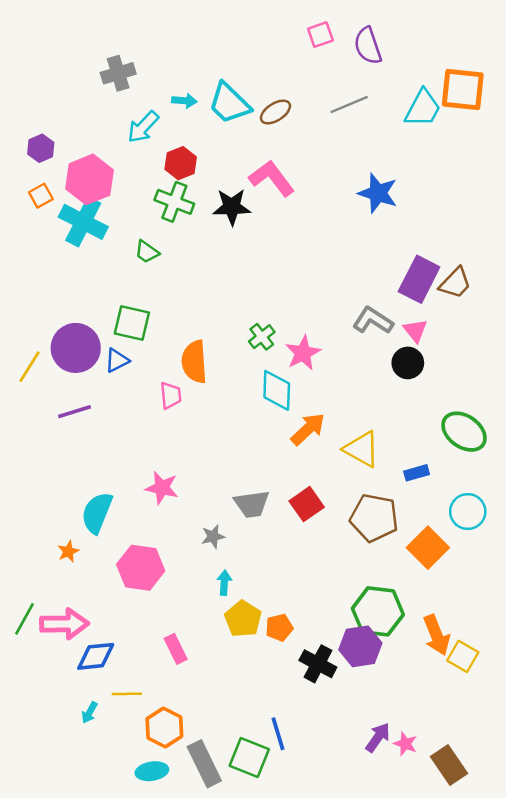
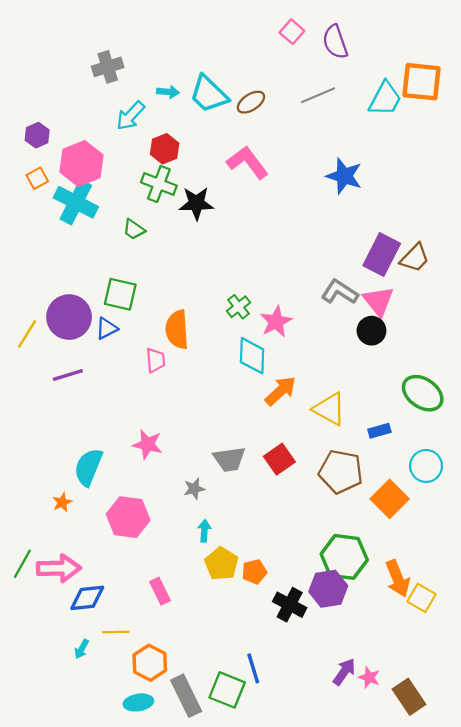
pink square: (320, 35) -> (292, 32), turned -30
black star: (232, 207) -> (196, 203), moved
pink triangle: (415, 330) -> (378, 301), size x1.4

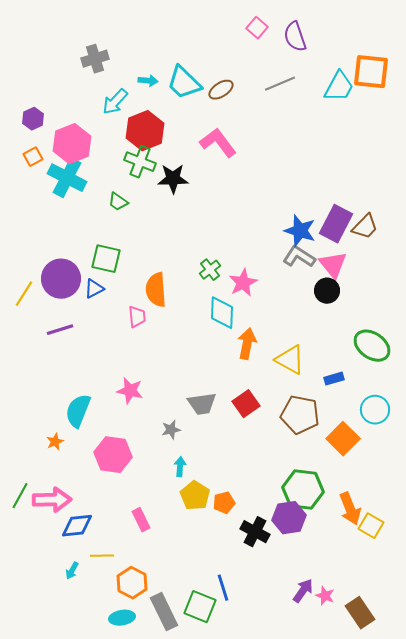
red hexagon: (165, 149) -> (145, 131), size x1.5
blue star: (344, 176) -> (300, 231), moved
orange arrow: (281, 391) -> (247, 344), turned -36

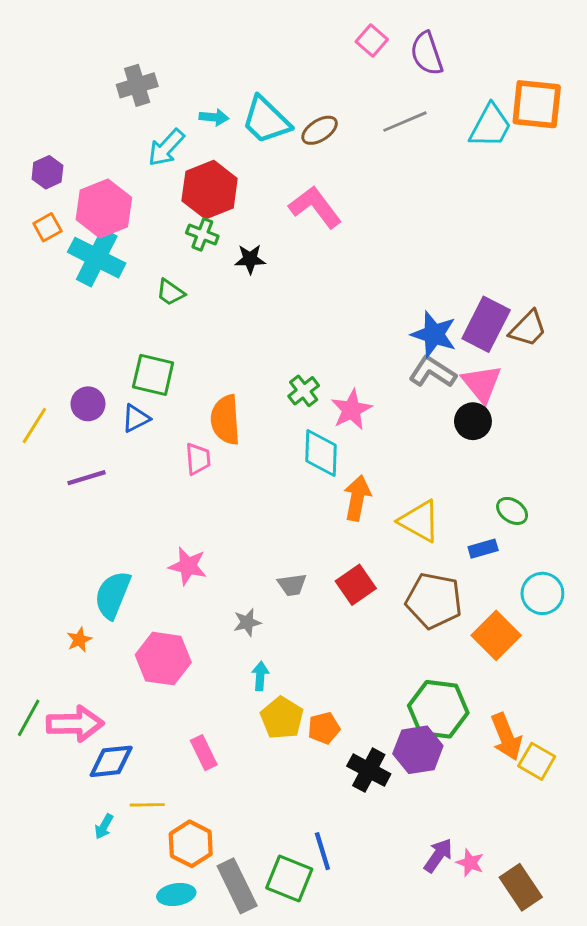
green cross: (140, 162) -> (202, 234), size x0.7
black star: (173, 179) -> (250, 259), size x0.7
purple circle: (61, 279) -> (88, 404), size x0.6
green ellipse: (372, 346) -> (512, 511), moved, size x0.6
gray trapezoid: (202, 404) -> (292, 585), size x0.7

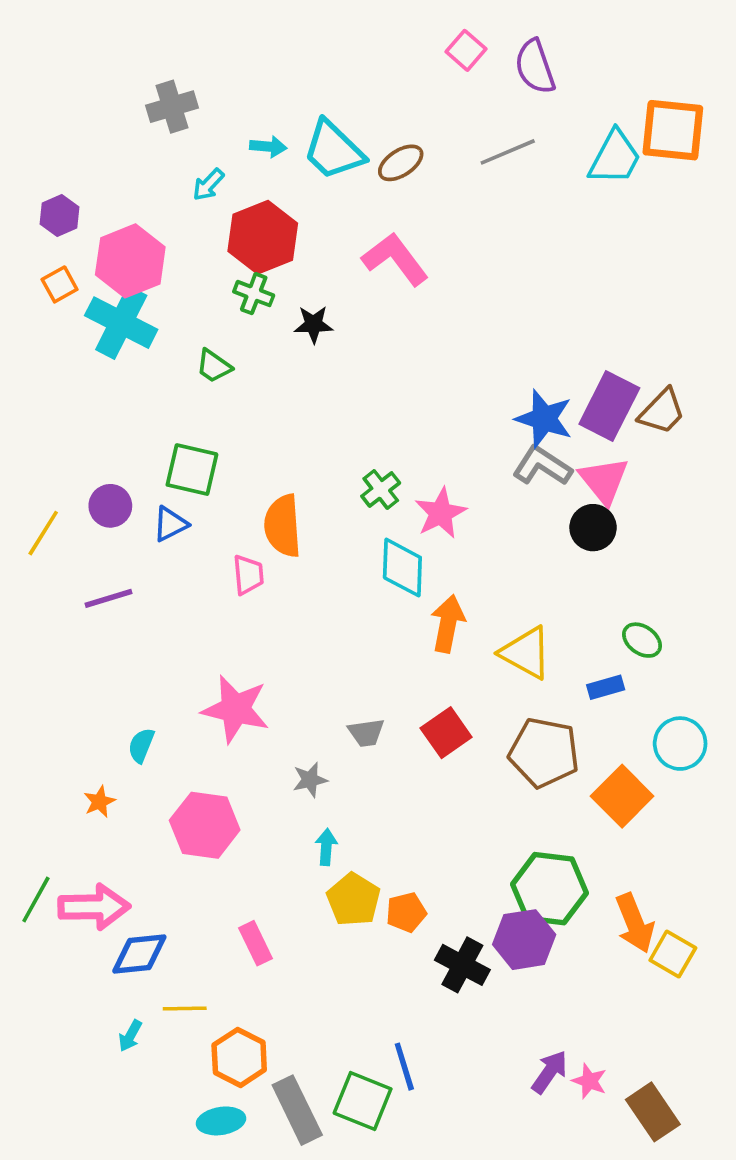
cyan arrow: (166, 148) -> (208, 185), size x0.7
pink star: (188, 566) -> (236, 709), size x1.4
cyan semicircle: (113, 595) -> (141, 745), size x0.6

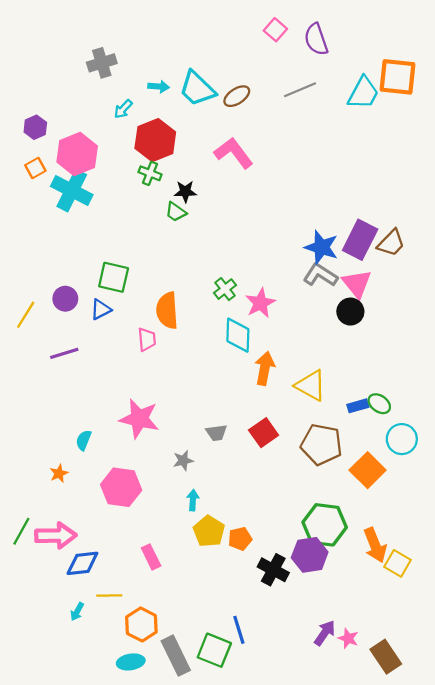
green trapezoid: (214, 366) -> (176, 212), moved
green ellipse: (642, 640) -> (379, 404), moved

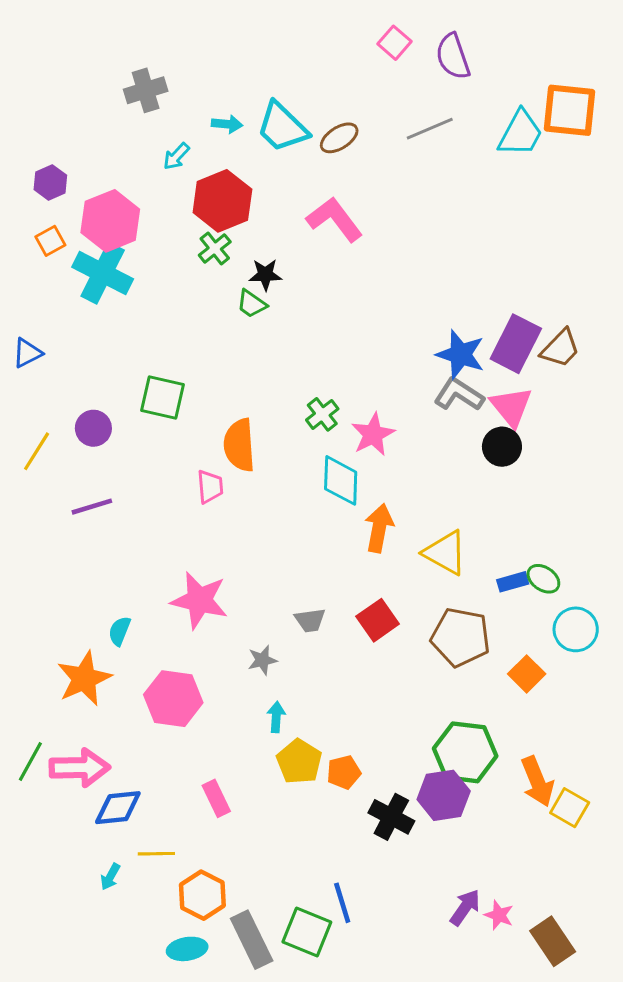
green cross: (150, 173) -> (215, 248), turned 30
blue triangle: (101, 309) -> (27, 353), moved
orange square: (368, 470) -> (527, 674), size x0.7
orange star: (59, 473) -> (84, 679), size x2.0

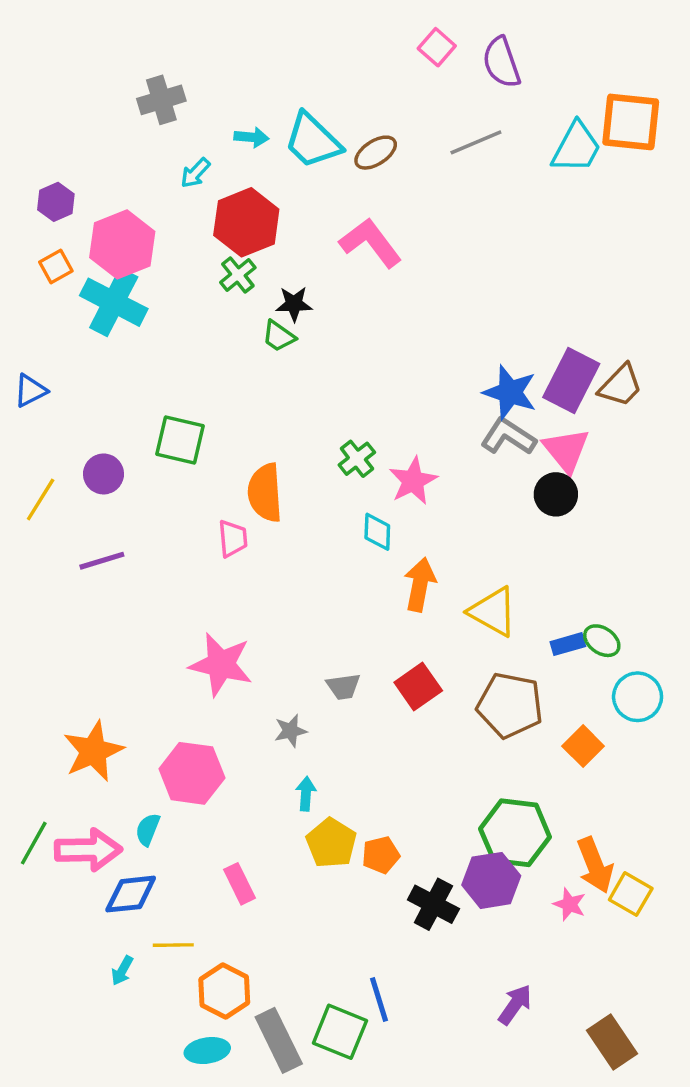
cyan diamond: (341, 480) -> (377, 532), size x0.7
cyan semicircle: (120, 631) -> (148, 829), moved
pink star: (499, 915) -> (569, 904), moved

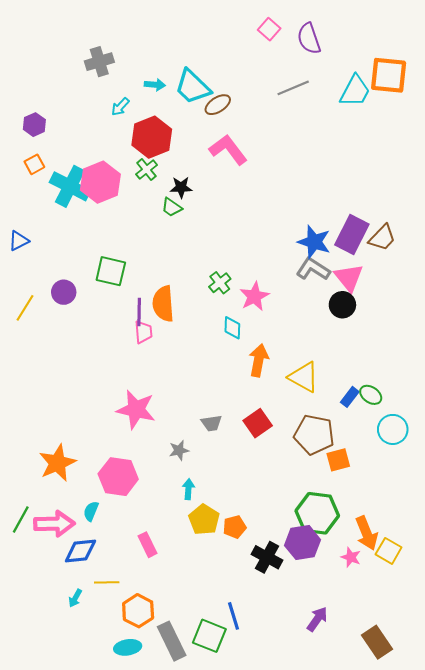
brown ellipse: (376, 153) -> (218, 105), moved
pink hexagon: (122, 244) -> (100, 182), moved
purple line: (102, 561) -> (139, 312), moved, turned -72
blue rectangle: (568, 644) -> (350, 397), turned -36
orange square: (583, 746) -> (338, 460), moved, turned 30

